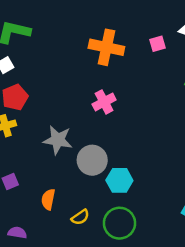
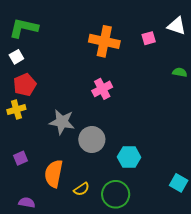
cyan hexagon: (119, 180) -> (129, 157), moved
orange semicircle: (48, 199) -> (54, 174), size x1.5

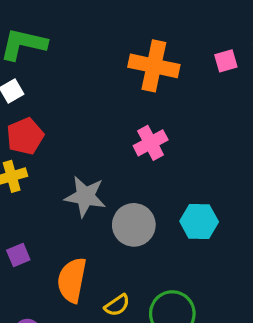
cyan hexagon: (129, 157) -> (199, 222), moved

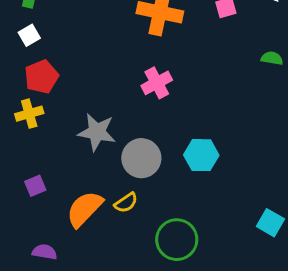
orange semicircle: (72, 280) -> (85, 209), turned 33
yellow semicircle: (117, 305) -> (126, 203), moved

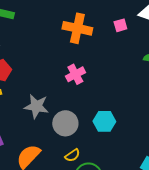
yellow semicircle: (126, 203) -> (72, 155), moved

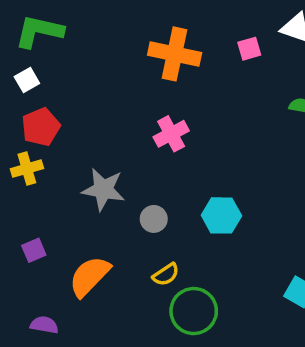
gray circle: (65, 123) -> (154, 219), size x0.6

